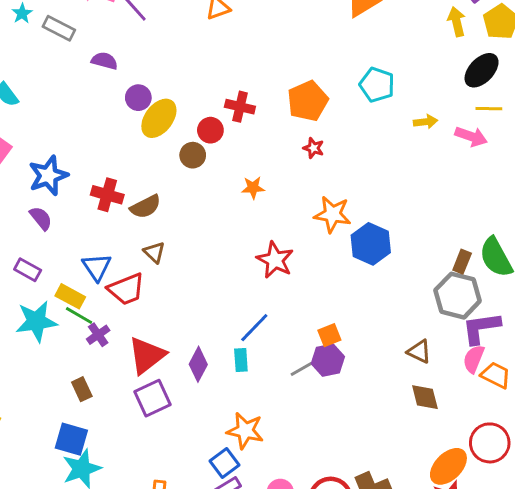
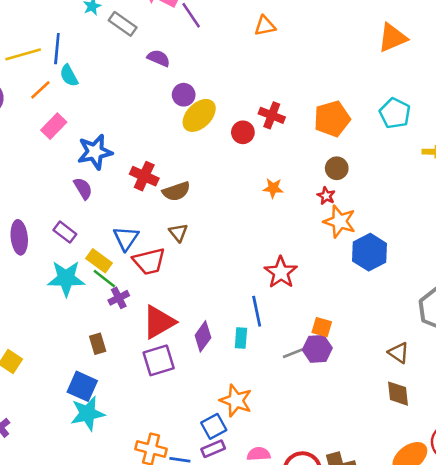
red star: (313, 148) -> (326, 196), moved
brown circle: (193, 155) -> (337, 168), moved
red star: (275, 260) -> (281, 272), moved
blue line: (254, 328) -> (257, 311), turned -64
orange square: (329, 335) -> (322, 327), turned 30

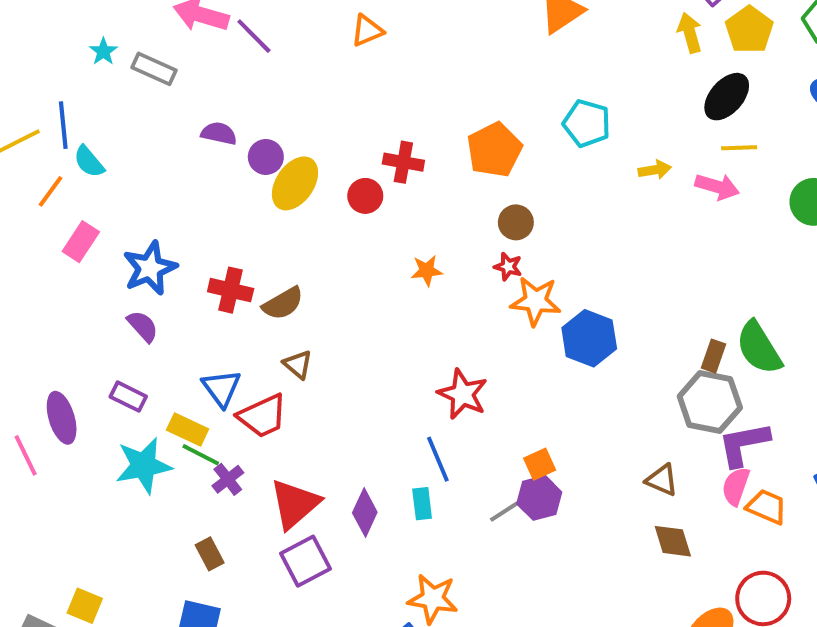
purple semicircle: (159, 58) -> (219, 133), moved
orange square: (322, 327) -> (540, 464), turned -30

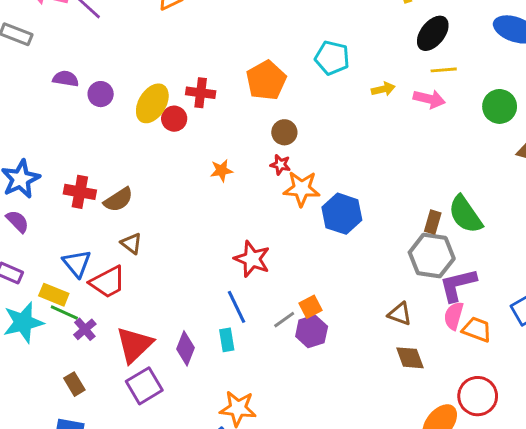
yellow ellipse: (295, 183) -> (152, 103), moved
gray line: (504, 512) -> (284, 320), moved

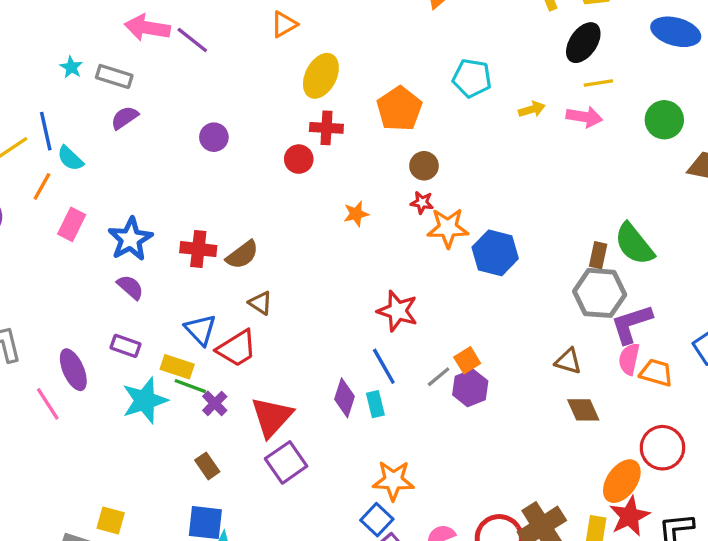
purple semicircle: (66, 79) -> (125, 118), moved, turned -40
yellow ellipse: (152, 103) -> (321, 76), moved
purple diamond: (185, 348) -> (345, 398), moved

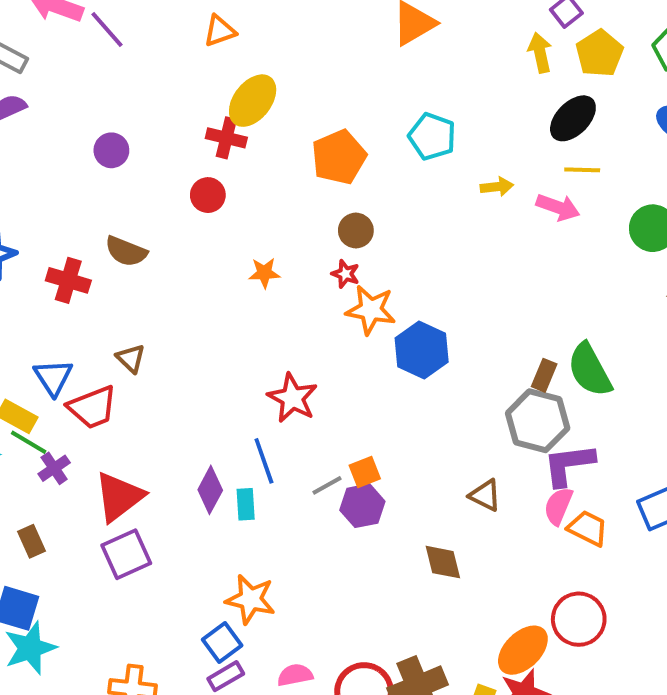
red cross: (326, 128) -> (226, 138), moved
brown semicircle: (242, 255) -> (126, 251), moved, turned 48
brown diamond: (583, 410) -> (443, 562), moved

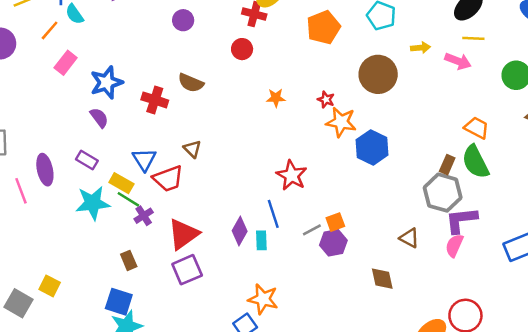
brown circle: (356, 230) -> (378, 74), moved, size x1.8
orange trapezoid: (588, 528) -> (477, 128), moved

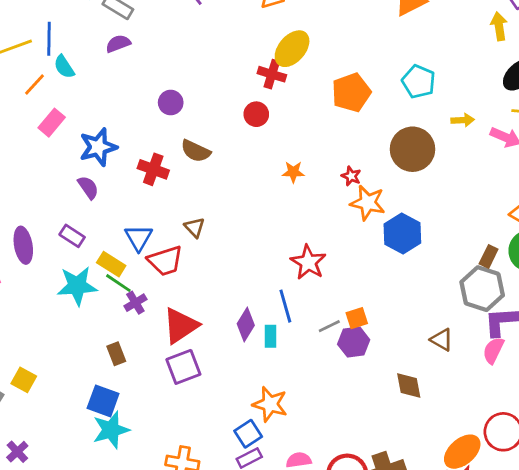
purple circle: (183, 20) -> (171, 103), moved

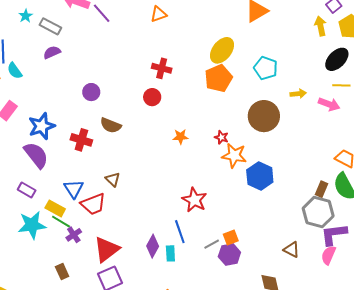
yellow ellipse: (292, 49) -> (222, 50), moved
purple semicircle: (88, 187) -> (36, 155), size x1.6

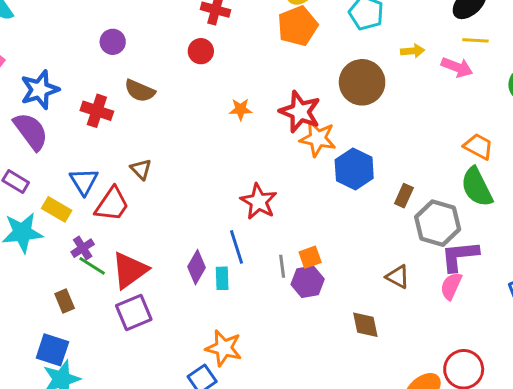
red star: (221, 137) -> (300, 112), size x2.0
brown rectangle: (322, 189) -> (404, 196), moved
red trapezoid: (93, 204) -> (112, 204), turned -36
green line: (61, 222) -> (92, 266), moved
gray line: (212, 244) -> (282, 266), turned -70

